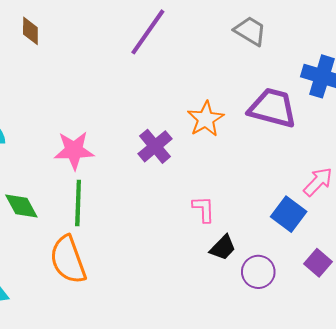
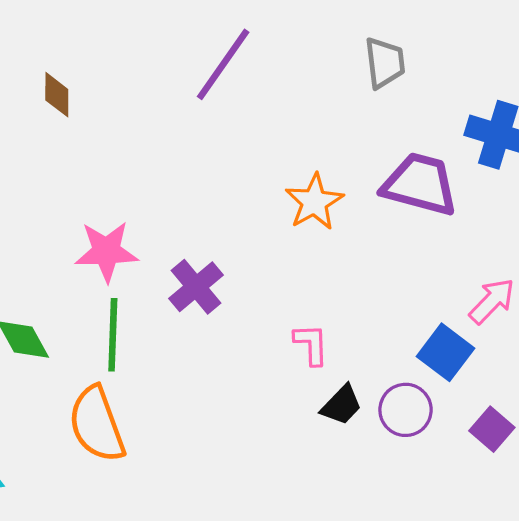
brown diamond: (30, 31) -> (57, 95), moved
gray trapezoid: (250, 31) -> (385, 63), turned 52
purple cross: (155, 146) -> (196, 287), moved
purple circle: (258, 272) -> (406, 410), moved

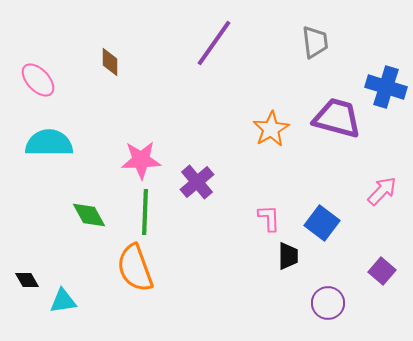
blue square: (446, 352) -> (322, 223), moved
black trapezoid: (342, 405) -> (288, 256), turned -44
purple circle: (406, 410) -> (328, 303), moved

